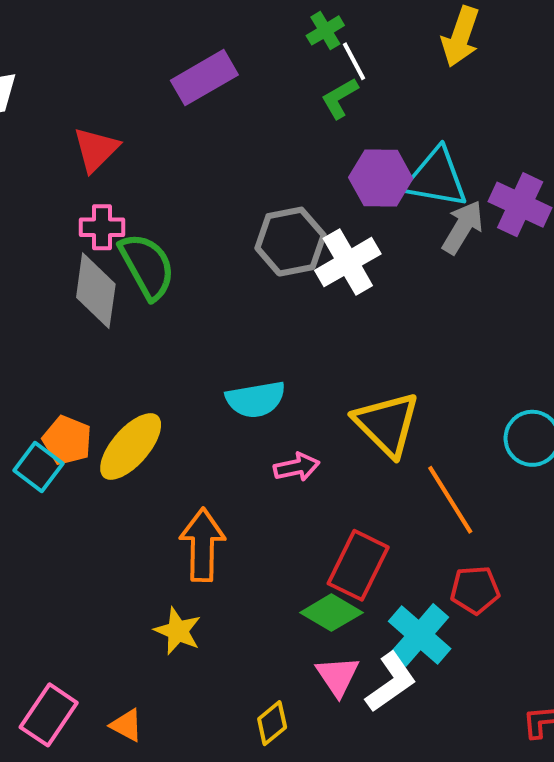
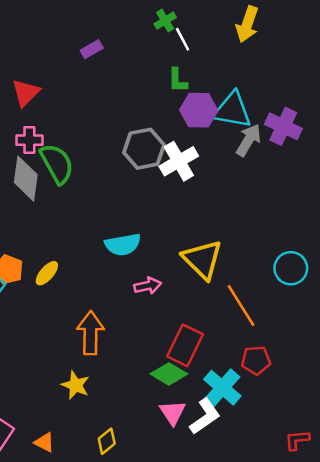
purple rectangle: (204, 78) -> (92, 49), size x0.6
green L-shape: (340, 98) -> (178, 80), moved, turned -60
yellow ellipse: (131, 446) -> (47, 273), size x0.6
yellow diamond: (272, 723) -> (107, 441), moved

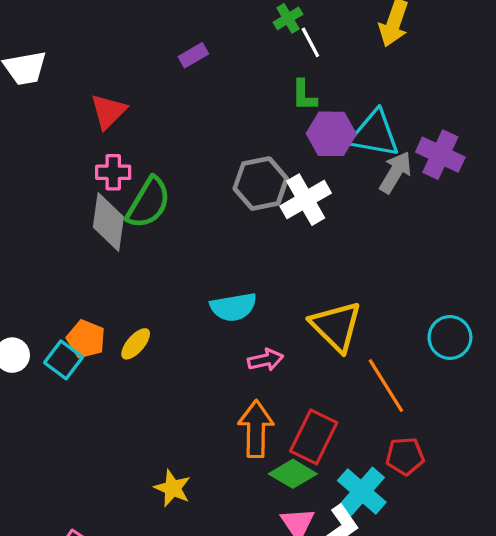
green semicircle: (57, 164) -> (148, 203), turned 60
orange arrow: (90, 333) -> (256, 429), moved

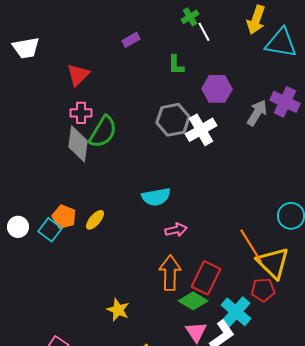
green L-shape: (304, 95) -> (176, 65), moved
cyan triangle: (375, 134) -> (281, 43), moved
yellow triangle: (336, 326) -> (273, 263), moved

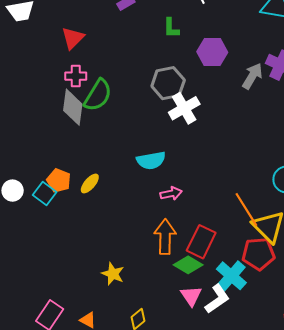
white cross: (201, 130) -> (184, 108), moved
red pentagon: (263, 290) -> (258, 254), size x1.4

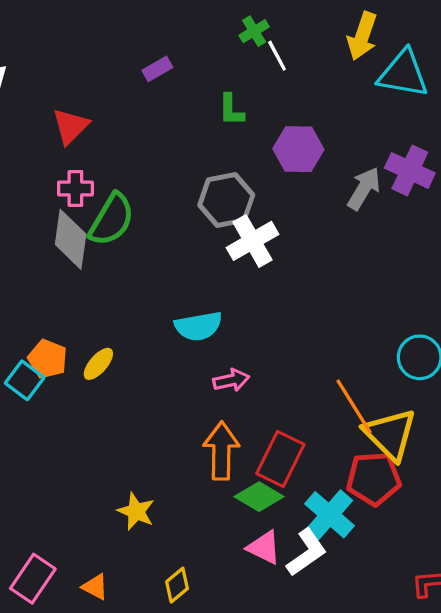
pink triangle: (191, 296) -> (264, 547), turned -30

